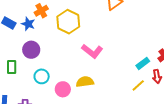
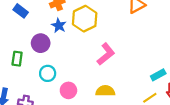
blue star: (28, 24) -> (59, 26), moved
pink L-shape: (92, 51) -> (106, 54), turned -85
yellow semicircle: (85, 82) -> (105, 91), moved

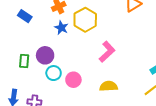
purple circle: (41, 43) -> (45, 55), moved
pink circle: (68, 90) -> (73, 80), moved

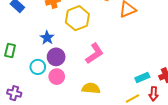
blue star: (61, 28) -> (47, 38), moved
purple circle: (45, 55) -> (56, 57), moved

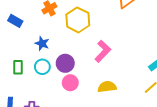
blue star: (47, 38) -> (42, 43), moved
cyan circle: (38, 67) -> (42, 67), moved

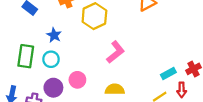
purple circle: (65, 63) -> (53, 88), moved
green rectangle: (18, 67) -> (26, 56), size x1.5

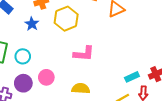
blue star: (54, 35) -> (32, 24), moved
pink L-shape: (116, 52) -> (84, 54), turned 40

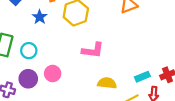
yellow semicircle: (81, 89) -> (107, 83), moved

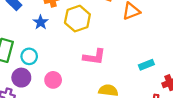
cyan rectangle: (142, 77) -> (146, 65), moved
purple circle: (28, 79) -> (21, 78), moved

